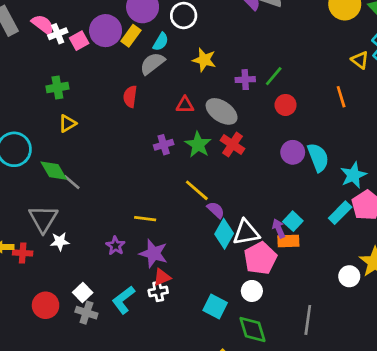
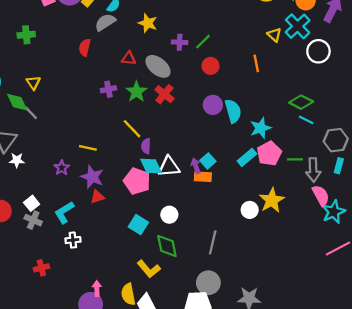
yellow triangle: (67, 123) -> (33, 83), moved, turned -40
purple semicircle: (216, 210) -> (146, 146), turned -136
cyan diamond: (224, 234) -> (151, 166), turned -60
pink pentagon: (260, 258) -> (137, 181), moved, turned -30
white cross: (158, 291) -> (73, 240), moved

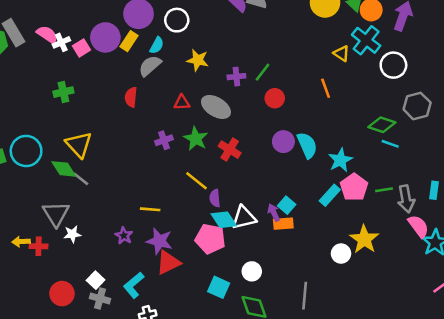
yellow triangle: (33, 83) -> (79, 145), size x1.6
red cross: (164, 94) -> (230, 150), moved
gray hexagon: (336, 140) -> (417, 106), moved
red triangle: (97, 197) -> (168, 263), size x1.5

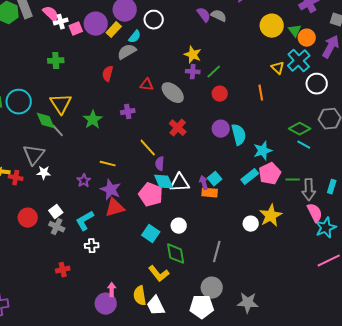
yellow star: (198, 60) -> (193, 55), moved
green star: (196, 139) -> (93, 120), moved

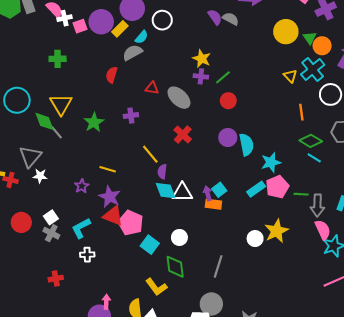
orange line: (261, 93) -> (301, 112), moved
pink pentagon: (151, 195) -> (131, 223), moved
red triangle: (115, 208) -> (113, 216), turned 35

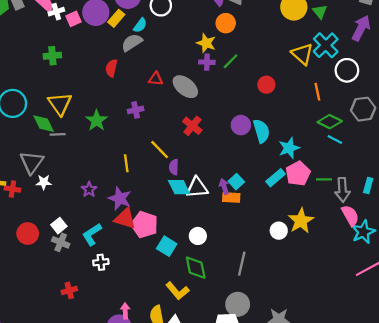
orange circle: (322, 46) -> (226, 23), moved
yellow triangle: (290, 76) -> (302, 54), size x1.5
red circle: (228, 101) -> (266, 85), moved
gray line: (57, 132) -> (58, 134), turned -48
yellow line: (108, 169) -> (126, 163), moved, turned 70

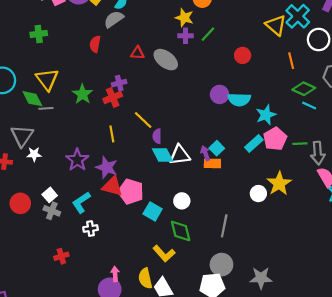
red cross: (192, 126) -> (113, 97), moved, turned 30
cyan semicircle: (261, 131) -> (239, 100), turned 110
purple star: (89, 189) -> (77, 160), size x1.5

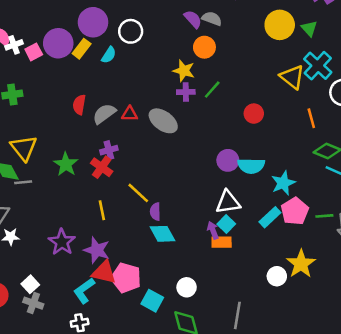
gray semicircle: (114, 19) -> (104, 114), moved
red cross: (113, 97) -> (102, 167), turned -30
white triangle: (180, 155) -> (228, 202), moved
cyan L-shape: (81, 202) -> (84, 291), moved

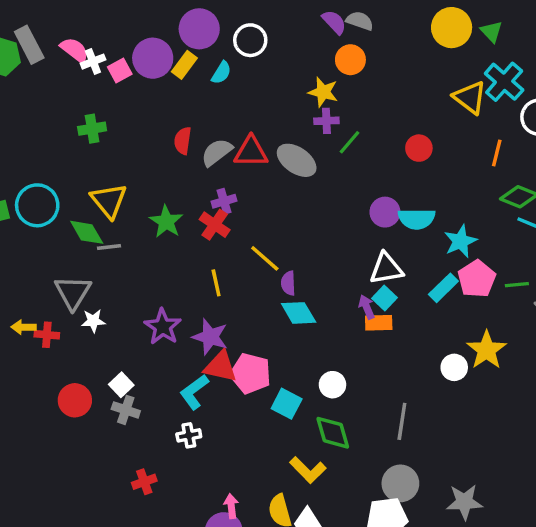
green line: (212, 90) -> (350, 142), moved
red triangle: (130, 114) -> (251, 152), size x1.5
orange line: (311, 118) -> (497, 153), turned 30

